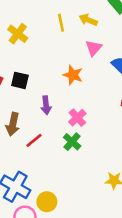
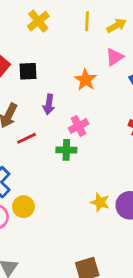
yellow arrow: (88, 20) -> (116, 26), turned 114
black square: (20, 80) -> (28, 71), turned -30
green cross: (72, 142) -> (66, 150), turned 36

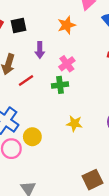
orange star: (85, 80) -> (67, 25), turned 30
yellow star: (100, 202) -> (74, 123), moved

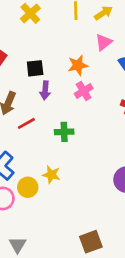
black square: (18, 26) -> (35, 68), moved
pink cross: (67, 64) -> (84, 91), moved
yellow star: (74, 123) -> (51, 175), moved

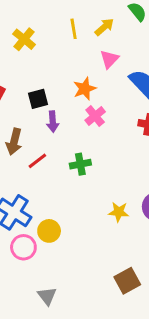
yellow star: (51, 175) -> (119, 212), moved

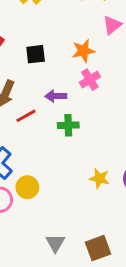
purple arrow: (53, 122) -> (56, 96), moved, turned 84
gray triangle: (47, 296) -> (55, 243), moved

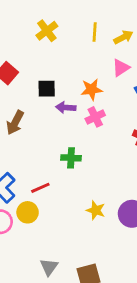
purple arrow: (56, 96) -> (66, 108), moved
red line: (26, 116) -> (40, 188), moved

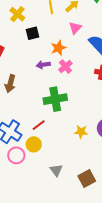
black square: (47, 89) -> (33, 33), moved
green cross: (71, 158) -> (55, 99), size x1.6
gray triangle: (49, 267) -> (56, 170), moved

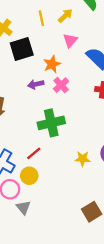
black square: (33, 33) -> (22, 49), size x1.5
gray triangle: (56, 170) -> (23, 207), moved

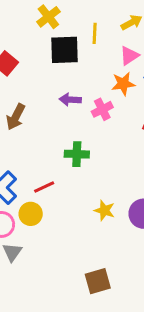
yellow line: (41, 18) -> (95, 33), moved
orange star: (52, 64) -> (123, 84), moved
green cross: (51, 123) -> (77, 154), size x0.7

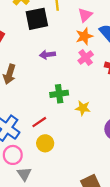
pink cross: (102, 109) -> (86, 58), moved
yellow star: (104, 210) -> (83, 108), moved
yellow circle: (31, 214) -> (45, 143), moved

